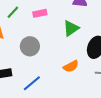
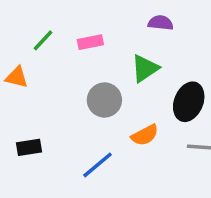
gray circle: (30, 46) -> (104, 100), moved
blue line: (32, 83) -> (97, 165), moved

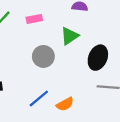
orange semicircle: (145, 135) -> (65, 104), moved

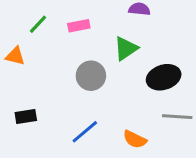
black ellipse: (98, 58) -> (164, 77), turned 50
orange semicircle: (65, 104) -> (135, 139), moved, turned 54

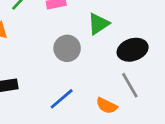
gray line: (177, 117) -> (130, 85), moved, turned 56

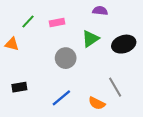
black ellipse: (133, 50) -> (124, 44), moved

